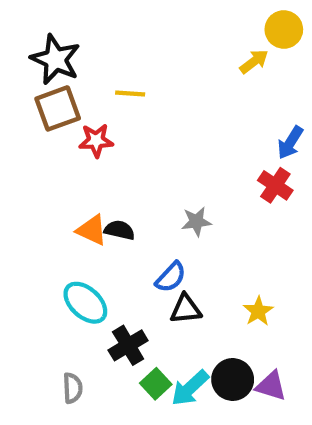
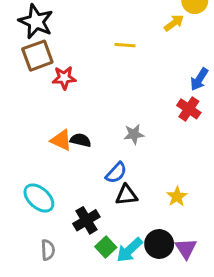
yellow line: (130, 94) -> (125, 45), moved
cyan ellipse: (85, 303) -> (39, 198), moved
purple triangle: (271, 386) -> (186, 248), turned 40

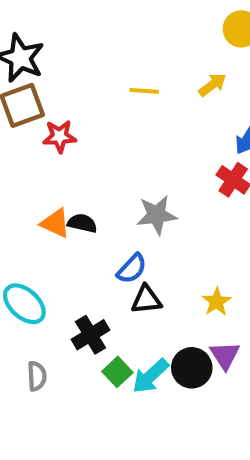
yellow arrow: (174, 23) -> (212, 85), moved
gray star: (134, 134) -> (157, 215), size x1.4
purple triangle: (186, 248) -> (225, 355), moved

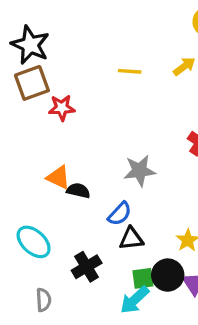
black semicircle: (82, 223) -> (78, 191), moved
black circle: (192, 368) -> (168, 275), moved
green square: (117, 372) -> (143, 278), moved, turned 35

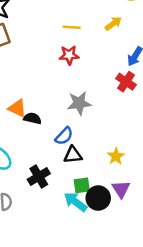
red star: (62, 108) -> (69, 55), moved
black circle: (168, 275) -> (98, 198), moved
cyan arrow: (135, 300) -> (75, 202), turned 80

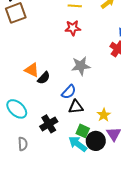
black semicircle: (32, 118) -> (44, 78), turned 120
yellow star: (116, 156) -> (104, 115), moved
green square: (82, 185) -> (83, 131), turned 32

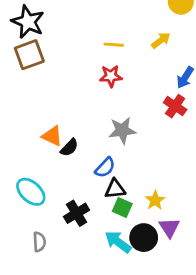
green square: (83, 131) -> (122, 208), moved

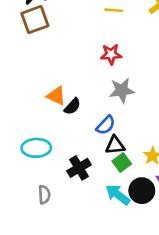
red star: (111, 76) -> (111, 54), moved
cyan ellipse: (31, 192) -> (36, 148), turned -44
green square: (122, 208) -> (122, 163), turned 30

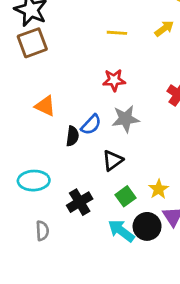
orange triangle: (56, 96) -> (45, 106), moved
black semicircle: (72, 106) -> (72, 136), turned -36
blue semicircle: (106, 125) -> (91, 125), moved
black triangle: (115, 145) -> (113, 160), moved, turned -30

